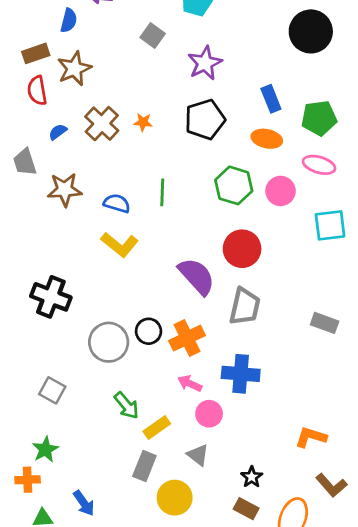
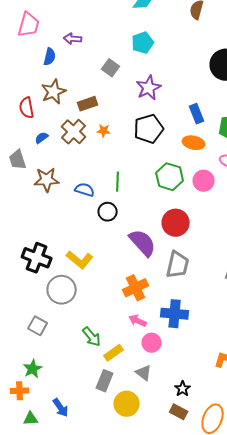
brown rectangle: (36, 53) -> (88, 104), moved
yellow L-shape: (120, 245) -> (80, 260), moved
black circle: (149, 331) -> (108, 212), moved
gray circle: (109, 342) -> (62, 290), moved

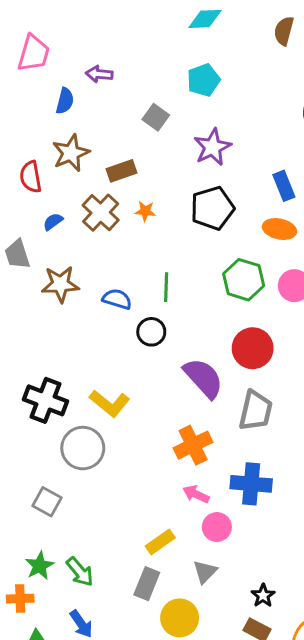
green arrow: (92, 337) -> (80, 572), moved
gray triangle: (144, 373) -> (205, 572), turned 36

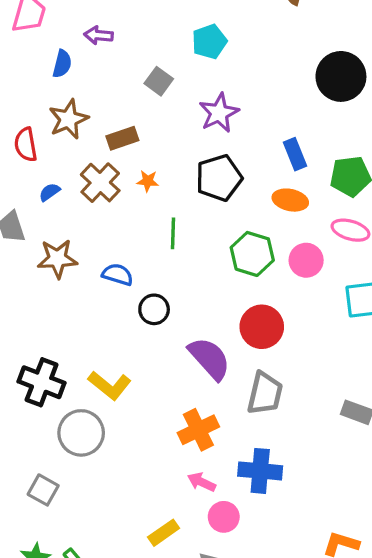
green line: (166, 287) -> (173, 233), moved

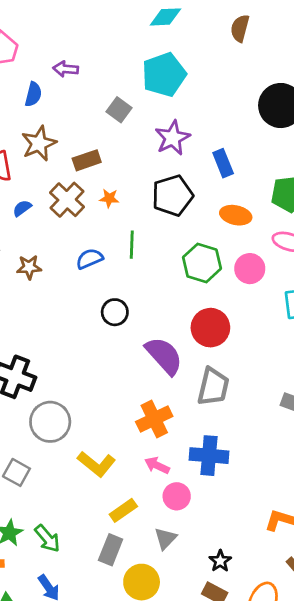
cyan pentagon: (209, 42) -> (164, 75), size x1.4
blue rectangle: (295, 154) -> (223, 163), moved
brown star: (57, 259) -> (29, 267), size x0.7
blue semicircle: (118, 274) -> (90, 259), moved, turned -40
yellow L-shape: (110, 385) -> (97, 464), moved

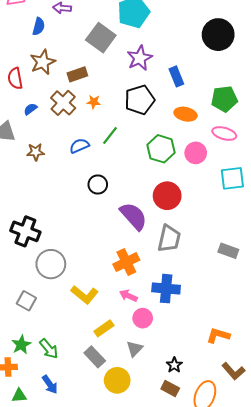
gray square: (119, 110) -> (101, 38), size x1.6
green line: (132, 245) -> (110, 136), turned 36
gray rectangle: (111, 550) -> (95, 357), turned -65

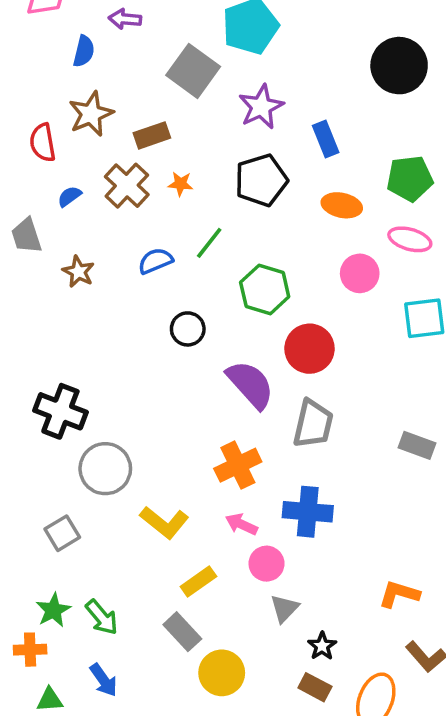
green hexagon: (161, 149) -> (265, 290), moved
brown star: (36, 152) -> (78, 272), turned 30
gray square: (26, 301) -> (62, 533), turned 30
gray triangle: (134, 349) -> (284, 608), moved

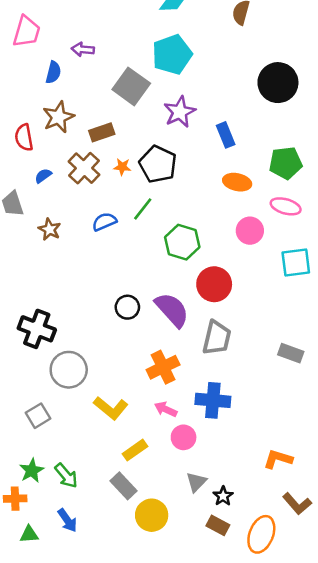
black pentagon: (261, 180) -> (158, 164), moved, turned -30
black circle: (188, 329) -> (127, 307), moved
gray triangle: (284, 608) -> (196, 482), moved

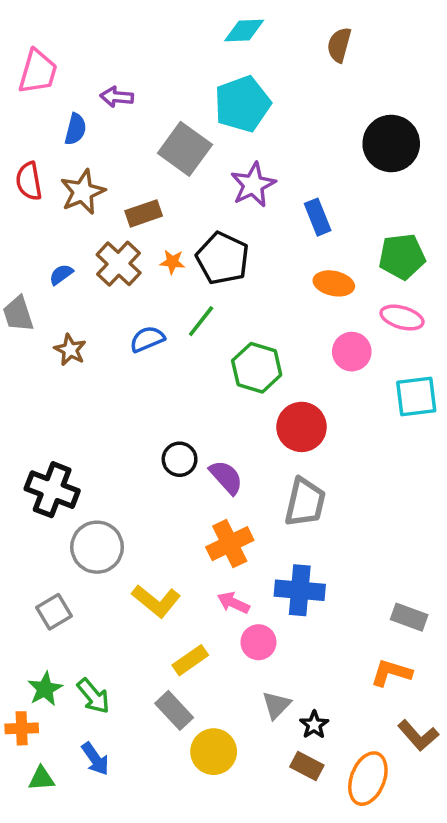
red semicircle: (24, 137) -> (29, 181), moved
purple semicircle: (172, 310) -> (226, 477), moved, size x0.7
gray rectangle: (291, 353) -> (409, 617), moved

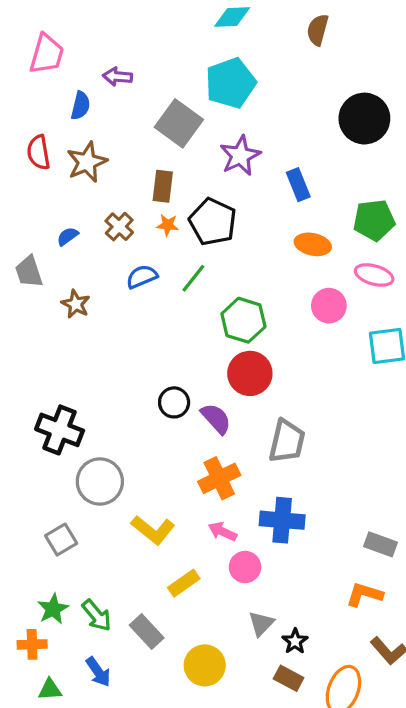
brown rectangle: (144, 213) -> (163, 186), moved, turned -64
brown cross: (119, 264) -> (119, 227), size x0.7
blue semicircle: (147, 339) -> (142, 277), moved
red circle: (302, 427) -> (250, 373), moved
gray rectangle: (174, 710) -> (147, 632), moved

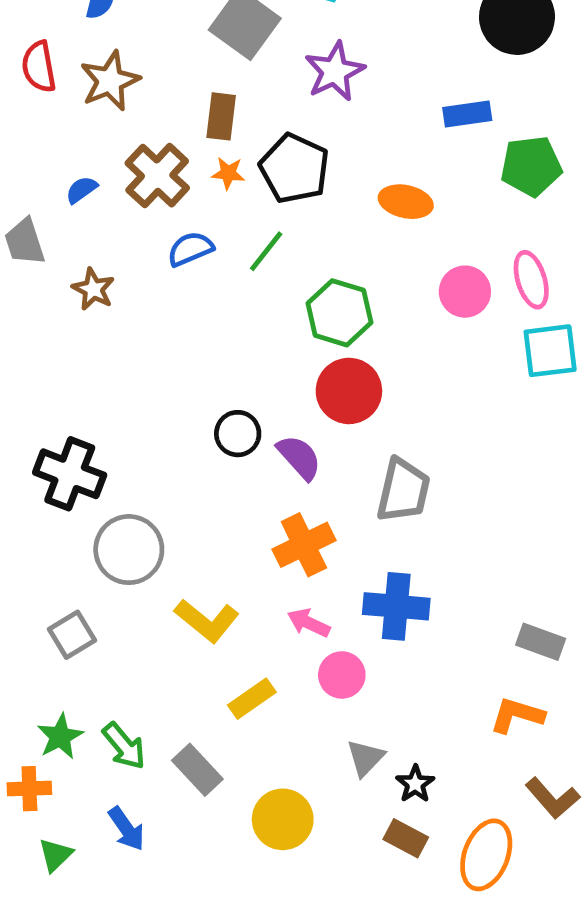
blue rectangle: (298, 185) -> (467, 114), moved, turned -76
brown cross: (119, 227) -> (157, 176), size x1.5
orange ellipse: (313, 244) -> (406, 202), moved
pink ellipse: (374, 275) -> (531, 280), moved, turned 57
green triangle: (50, 690) -> (55, 855), turned -40

